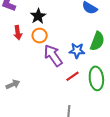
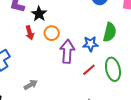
black star: (38, 16) -> (39, 14), moved
purple arrow: (53, 55) -> (67, 51), turned 45

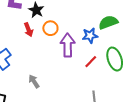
green semicircle: (110, 32) -> (108, 22), turned -120
gray arrow: (31, 85) -> (34, 81), turned -88

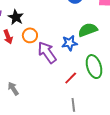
purple arrow: (68, 45) -> (47, 52), turned -35
red line: (91, 62) -> (71, 78), moved

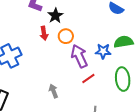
red line: (71, 78) -> (88, 79), moved
gray arrow: (13, 89) -> (53, 91), moved

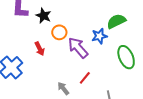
red arrow: (44, 33) -> (40, 49), moved
red line: (88, 79) -> (85, 78), moved

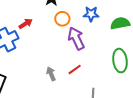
blue star: (99, 36) -> (91, 14), moved
red arrow: (40, 49) -> (26, 24), moved, turned -112

